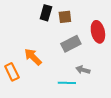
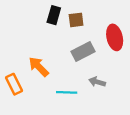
cyan line: (67, 83) -> (67, 92), moved

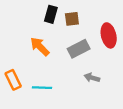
orange arrow: (39, 67) -> (40, 47), moved
cyan line: (67, 92) -> (42, 88), moved

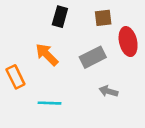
brown square: (72, 19) -> (103, 18), moved
orange rectangle: (13, 80) -> (15, 77), moved

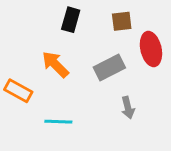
orange rectangle: (15, 77) -> (18, 91), turned -35
gray arrow: (108, 91) -> (128, 108), turned -120

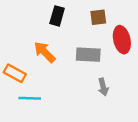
gray rectangle: (109, 68) -> (88, 55), turned 30
cyan line: (58, 122) -> (30, 98), moved

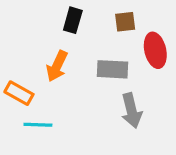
orange arrow: (45, 52) -> (57, 66), turned -110
gray arrow: (103, 87) -> (131, 111), size x1.5

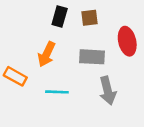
brown square: (125, 22) -> (89, 18), moved
cyan line: (38, 125) -> (57, 92), moved

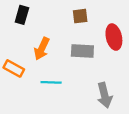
black rectangle: (60, 16) -> (22, 15), moved
gray arrow: (108, 91) -> (105, 95), moved

